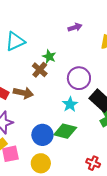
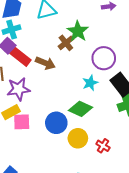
green star: (49, 57) -> (78, 31), size x1.5
blue circle: (42, 135) -> (56, 123), moved
yellow circle: (41, 163) -> (78, 138), moved

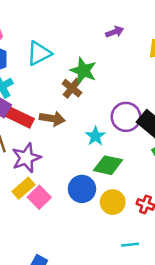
purple circle: (104, 58) -> (126, 117), moved
cyan star: (90, 83) -> (95, 136), moved
pink square: (22, 122) -> (39, 197), turned -30

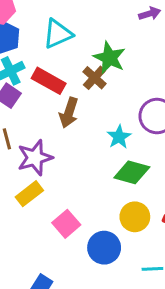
red rectangle: (20, 117) -> (49, 81), moved
brown arrow: (52, 119) -> (69, 113), turned 95
blue circle: (82, 189) -> (104, 248), moved
pink square: (39, 197) -> (66, 224), moved

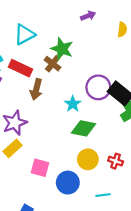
pink square: (66, 224) -> (40, 168), turned -30

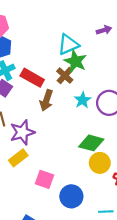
cyan triangle: (24, 35) -> (68, 45), moved
cyan star: (73, 104) -> (83, 100), moved
yellow circle: (88, 159) -> (100, 163), moved

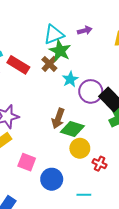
purple arrow: (104, 30) -> (85, 30), moved
brown arrow: (46, 100) -> (58, 118), moved
cyan star: (83, 100) -> (70, 79), moved

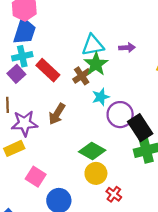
brown arrow: (58, 118) -> (57, 114), moved

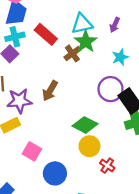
purple arrow: (127, 48) -> (115, 25), turned 120
red rectangle: (48, 70) -> (46, 34), moved
cyan star: (101, 97) -> (120, 57), moved

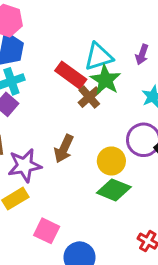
red rectangle: (46, 34) -> (71, 75), moved
yellow circle: (89, 146) -> (111, 161), moved

